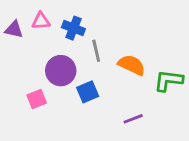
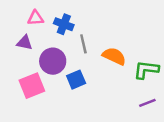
purple triangle: (14, 29) -> (24, 43), moved
pink square: (37, 99) -> (32, 86), size x1.5
purple line: (133, 119) -> (147, 103), moved

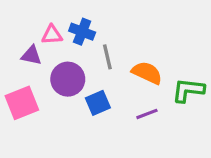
pink triangle: (36, 18) -> (52, 35), moved
pink square: (32, 86) -> (22, 103), moved
purple line: (147, 103) -> (147, 114), moved

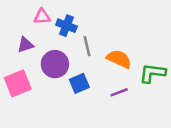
pink triangle: (52, 35) -> (42, 17), moved
purple triangle: (31, 55) -> (25, 45), turned -30

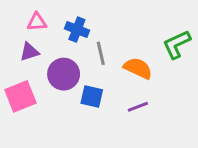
pink triangle: (42, 17) -> (37, 22), moved
green L-shape: (152, 73) -> (177, 44), moved, turned -32
blue square: (79, 83) -> (92, 96), turned 36

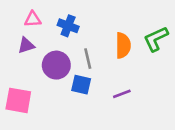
gray line: (101, 53) -> (88, 59), moved
orange semicircle: (138, 68) -> (123, 45), moved, turned 65
pink square: (20, 96) -> (18, 100), moved, turned 32

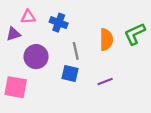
purple triangle: (26, 45) -> (13, 34), moved
purple circle: (56, 65) -> (36, 57), moved

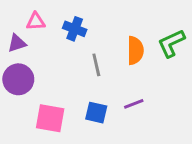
purple circle: (36, 57) -> (18, 79), moved
blue square: (70, 74) -> (96, 113), moved
pink square: (16, 87) -> (50, 118), moved

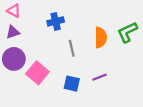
pink triangle: (36, 22) -> (14, 11), moved, turned 32
blue cross: (75, 29) -> (56, 21), turned -35
pink square: (50, 118) -> (37, 73), moved, turned 30

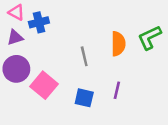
blue cross: (56, 21) -> (39, 22), moved
purple line: (100, 77) -> (117, 90), turned -56

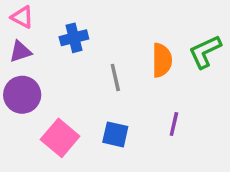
blue cross: (39, 22) -> (74, 38), moved
pink square: (44, 85) -> (60, 138), moved
purple line: (117, 90) -> (174, 124), moved

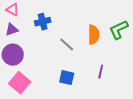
gray line: (115, 77) -> (67, 45), turned -35
pink square: (60, 138) -> (20, 83), moved

